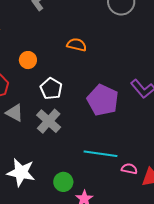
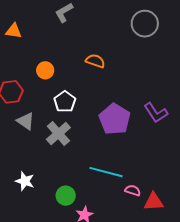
white star: (21, 172) -> (25, 181), size x0.7

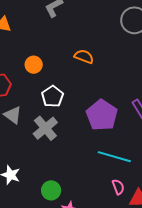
cyan line: (106, 172) -> (114, 157), moved
pink semicircle: (133, 190) -> (118, 187), turned 49

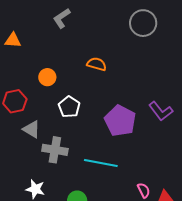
gray cross: (45, 128) -> (55, 150), moved, turned -35
cyan line: (114, 157) -> (101, 163), moved

